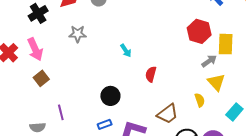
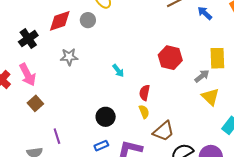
red hexagon: (199, 31) -> (170, 58), moved
yellow semicircle: (200, 100) -> (144, 112), moved

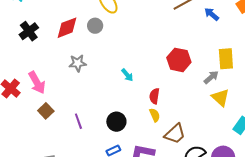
black cross: (28, 39) -> (29, 31), moved
purple line: (57, 136) -> (78, 121), moved

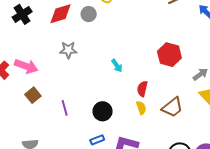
pink arrow: (37, 83) -> (26, 66), turned -45
brown trapezoid: (175, 134) -> (172, 107), moved

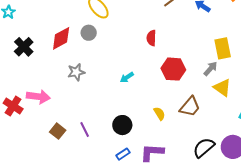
red hexagon: (169, 55) -> (173, 69), moved
cyan arrow: (117, 66) -> (127, 77), turned 104
red semicircle: (142, 89) -> (151, 38), moved
brown square: (33, 95) -> (58, 131), moved

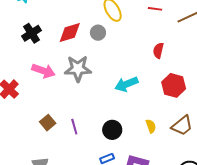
gray star: (76, 72) -> (78, 69), size x1.5
cyan arrow: (127, 77) -> (126, 84), size x1.6
pink arrow: (38, 97) -> (43, 71), moved

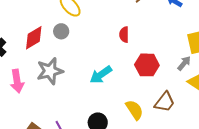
pink arrow: (43, 71) -> (17, 81), turned 75
yellow semicircle: (151, 126) -> (134, 110), size x1.5

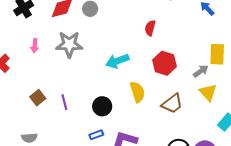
pink arrow: (17, 81) -> (35, 46), size x0.6
yellow semicircle: (134, 110) -> (137, 92), moved

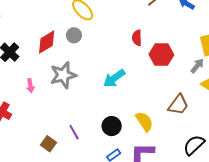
red hexagon: (165, 63) -> (161, 55), moved
yellow semicircle: (137, 92) -> (144, 122), moved
brown square: (38, 98) -> (48, 144), moved

